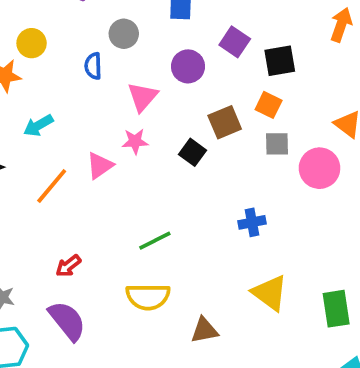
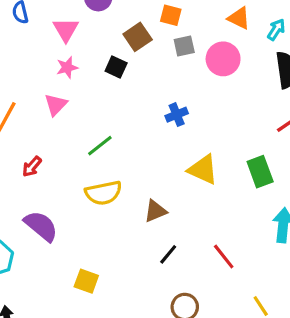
pink triangle: (100, 165) -> (56, 105), moved
red arrow: (68, 266) -> (32, 167), moved

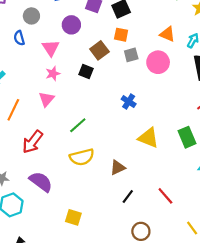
blue cross: (177, 115) -> (129, 102), turned -32
red arrow: (32, 167) -> (33, 142), size x1.6

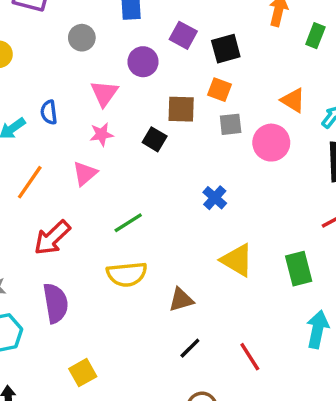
blue semicircle: (19, 38) -> (49, 112), moved
brown square: (99, 50) -> (181, 109), turned 30
purple semicircle: (41, 182) -> (56, 303), turned 35
yellow square: (73, 217) -> (83, 373), moved, turned 35

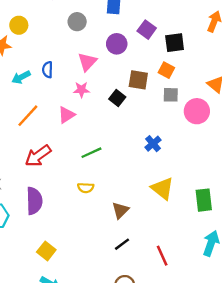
yellow semicircle: (127, 274) -> (86, 188), size x0.6
brown triangle: (181, 300) -> (120, 210), turned -36
yellow square: (83, 373) -> (46, 251), turned -30

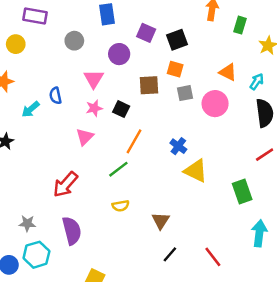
yellow circle: (19, 25) -> (16, 44), moved
black square: (117, 98) -> (121, 109), moved
orange line: (28, 116) -> (134, 141), moved
yellow triangle: (162, 188) -> (196, 171), moved

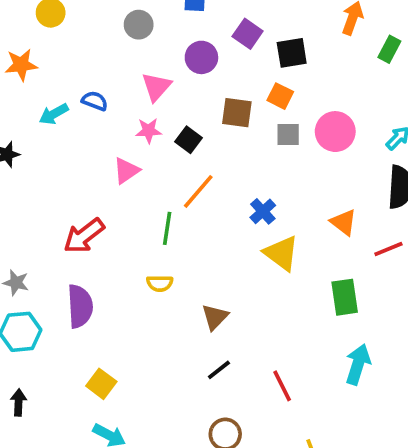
orange triangle: (228, 72) -> (344, 222), moved
blue semicircle: (55, 96) -> (95, 101), turned 112
pink circle: (215, 104) -> (335, 132), moved
green line: (118, 169) -> (167, 228), turned -55

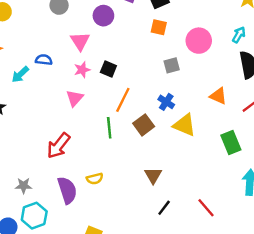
brown square: (237, 113) -> (144, 125), moved, turned -30
gray square: (288, 135) -> (172, 65), moved
yellow semicircle: (160, 283) -> (95, 179), moved

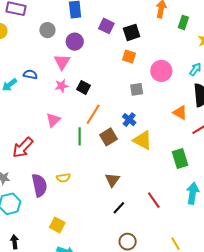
purple circle: (103, 16) -> (75, 42), moved
orange triangle: (218, 96) -> (180, 113), moved
pink triangle: (75, 98) -> (53, 120), moved
red arrow: (58, 146) -> (23, 148), moved
red line: (206, 208) -> (154, 200), moved

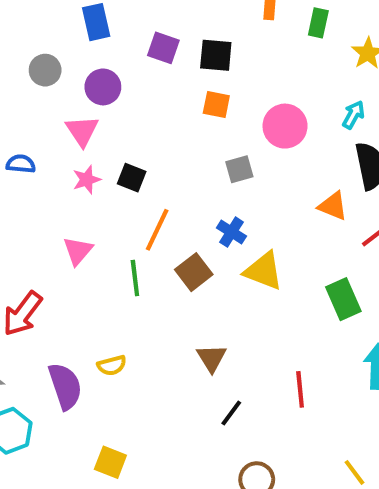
black square: (132, 32) -> (216, 55), turned 30
red line: (154, 200) -> (300, 389), turned 36

